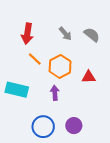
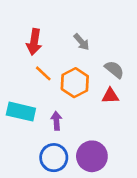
gray semicircle: (92, 35) -> (114, 69), moved
purple arrow: (55, 93) -> (56, 121), moved
purple circle: (74, 126) -> (92, 156), size x1.5

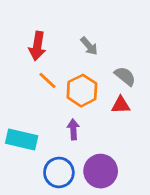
cyan rectangle: (21, 112) -> (22, 139), moved
purple arrow: (56, 121) -> (73, 129), moved

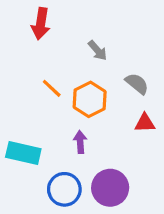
red arrow: (37, 46) -> (41, 24), moved
red triangle: (121, 105) -> (145, 123), moved

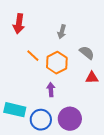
red arrow: (41, 24) -> (19, 24), moved
gray arrow: (97, 50) -> (62, 32), turned 56
cyan rectangle: (23, 153) -> (15, 110), moved

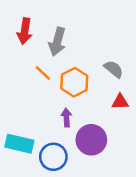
gray arrow: (62, 32) -> (57, 42), moved, size x1.5
purple circle: (70, 119) -> (91, 140), moved

